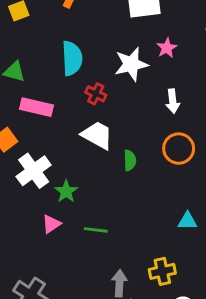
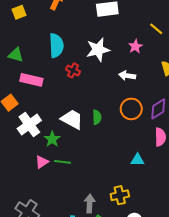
pink star: (167, 48) -> (135, 47), moved
white arrow: (173, 101) -> (127, 76), turned 105
white trapezoid: (97, 135) -> (72, 119), moved
green line: (96, 230) -> (63, 162), moved

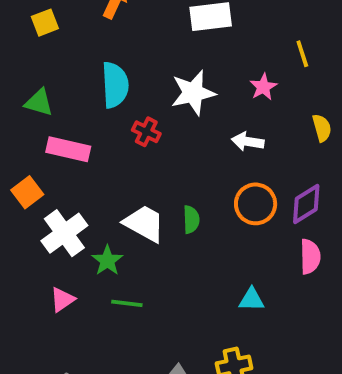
yellow line: (156, 29) -> (302, 54), turned 32
cyan triangle: (137, 160) -> (252, 300), moved
pink triangle: (42, 162) -> (62, 300), moved

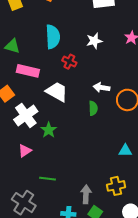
white star: (193, 93) -> (94, 41), size x0.7
white arrow: (248, 142) -> (101, 88), moved
white trapezoid: (144, 223) -> (57, 92), moved
green line: (127, 303) -> (48, 179), moved

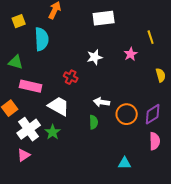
cyan semicircle: (53, 37) -> (42, 39), moved
green star: (49, 130) -> (53, 132), moved
pink triangle: (25, 151) -> (24, 155), moved

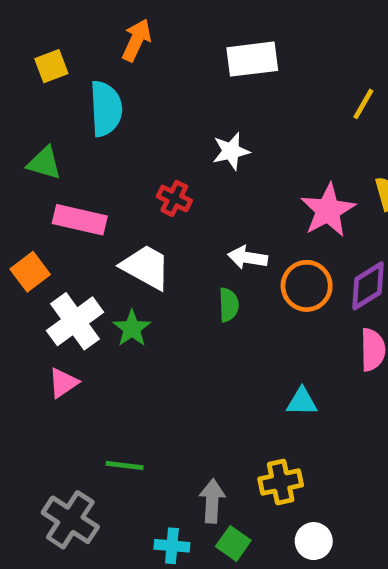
yellow line: (151, 37) -> (363, 104), turned 48
pink star: (131, 54) -> (328, 210), moved, size x1.6

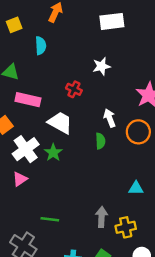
cyan semicircle: (106, 109) -> (41, 46), size x0.7
white arrow: (248, 258) -> (110, 118), turned 60
gray arrow: (212, 501) -> (102, 217), moved

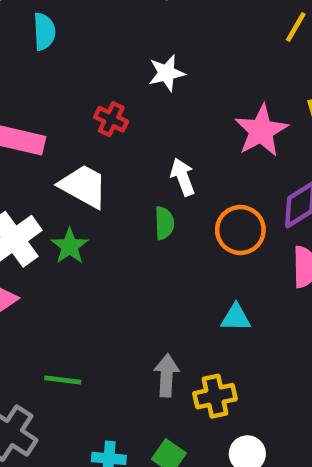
orange circle: (138, 132) -> (240, 230), moved

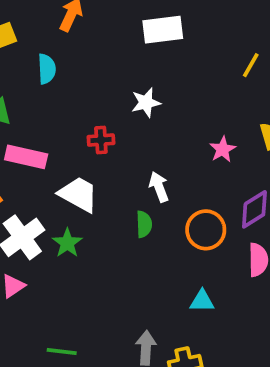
red cross: (111, 119) -> (101, 140), turned -30
pink star: (261, 131) -> (223, 149), size x0.6

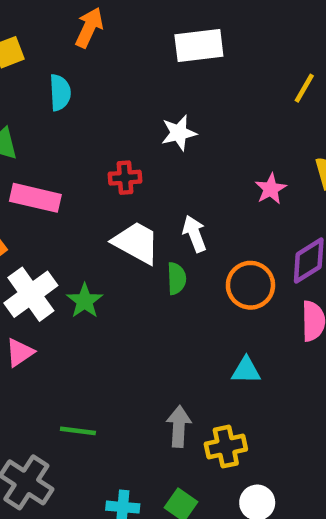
white trapezoid: (78, 194) -> (136, 243), moved

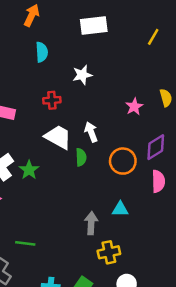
yellow line: (304, 88) -> (153, 37), moved
cyan semicircle: (60, 93) -> (42, 52), moved
gray arrow: (179, 426) -> (91, 223), moved

